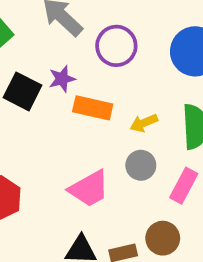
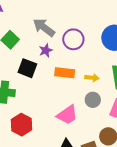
purple star: (62, 79) -> (46, 50), moved
yellow arrow: (144, 123) -> (92, 78), turned -144

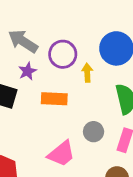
yellow arrow: (92, 78) -> (87, 73), moved, turned -96

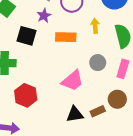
yellow arrow: (87, 73) -> (95, 26), moved

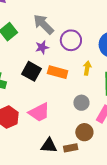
black square: (26, 36) -> (31, 71), moved
pink trapezoid: (73, 81) -> (39, 112), moved
brown circle: (117, 99) -> (84, 132), moved

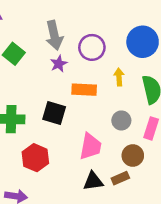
gray arrow: (43, 24) -> (54, 35), turned -135
black square: (31, 71) -> (54, 113), moved
pink trapezoid: (39, 112) -> (90, 146), moved, turned -40

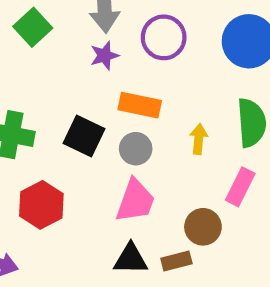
yellow arrow: (119, 77) -> (199, 139), moved
gray circle: (121, 120) -> (136, 149), moved

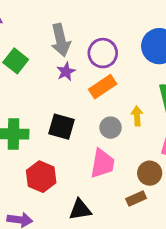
orange rectangle: (140, 105) -> (103, 87), moved, turned -36
gray circle: (136, 149) -> (111, 128), moved
black triangle: (131, 259) -> (80, 210), moved

